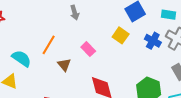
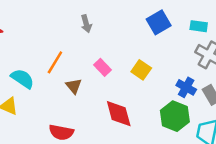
yellow square: (121, 35) -> (141, 70), moved
blue cross: (153, 41) -> (186, 87), moved

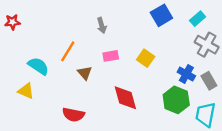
gray arrow: (86, 24) -> (102, 25), moved
cyan rectangle: (199, 26) -> (198, 19), turned -49
pink rectangle: (102, 67) -> (111, 56), turned -56

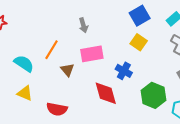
pink rectangle: (111, 56) -> (92, 54), size x1.5
yellow square: (146, 58) -> (139, 42), moved
blue cross: (186, 74) -> (124, 71), moved
yellow triangle: (26, 91) -> (25, 93), moved

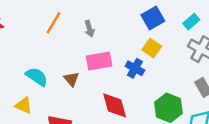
orange line: (52, 50) -> (54, 23), moved
cyan semicircle: (24, 63) -> (37, 77), moved
blue cross: (124, 71) -> (135, 68), moved

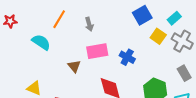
yellow square: (152, 48) -> (158, 36), moved
cyan semicircle: (37, 77) -> (41, 42), moved

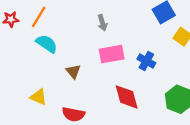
orange line: (59, 19) -> (39, 17), moved
brown triangle: (74, 66) -> (73, 71), moved

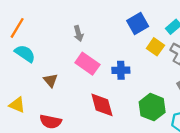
pink rectangle: (112, 54) -> (87, 64), turned 45
blue cross: (146, 61) -> (121, 70), turned -30

